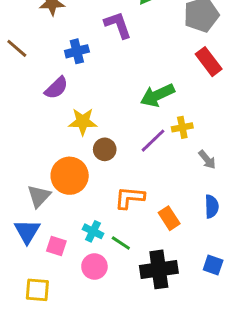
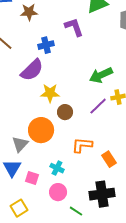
purple semicircle: (56, 88) -> (32, 70), size x1.4
green line: (121, 243) -> (76, 211), moved
yellow square: (37, 290) -> (19, 208), turned -36

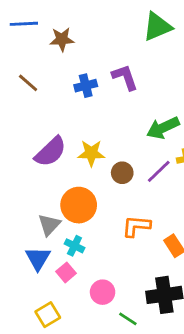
purple L-shape: (74, 27) -> (125, 77), moved
purple semicircle: (32, 70) -> (51, 152), moved
brown circle: (65, 112) -> (122, 173), moved
cyan cross: (57, 168) -> (74, 246), moved
pink square: (32, 178) -> (66, 272), turned 32

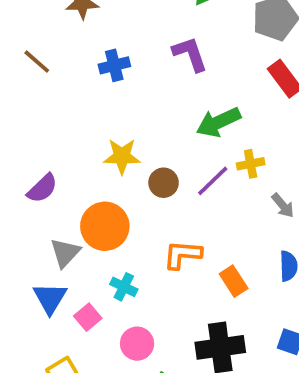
purple L-shape: (125, 77) -> (190, 54), moved
purple semicircle: (51, 152) -> (42, 188), moved, size x0.7
cyan cross: (74, 246) -> (124, 287), moved

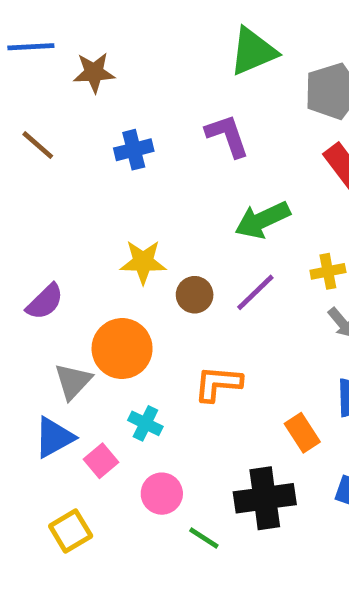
yellow cross: (251, 164) -> (328, 271), moved
orange rectangle: (234, 281) -> (302, 433), moved
blue triangle: (50, 298) -> (54, 437), turned 30

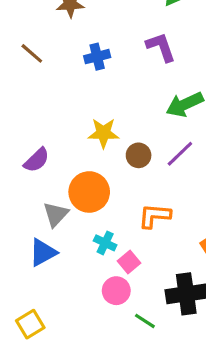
pink square: (101, 461) -> (129, 262), moved
yellow square: (71, 531) -> (30, 324), moved

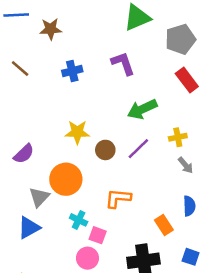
pink square: (129, 262) -> (98, 235), turned -30

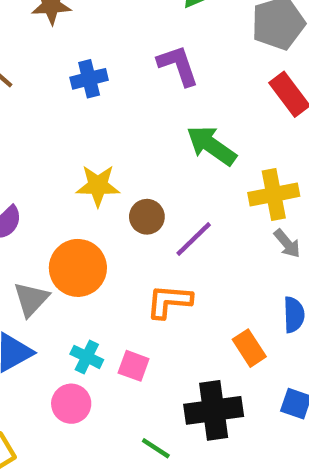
green arrow: (142, 109) -> (211, 146), turned 60
yellow cross: (178, 137) -> (274, 194), size x1.5
purple line: (138, 149) -> (194, 239), moved
cyan cross: (79, 220) -> (87, 357), moved
pink circle: (87, 258) -> (71, 404), moved

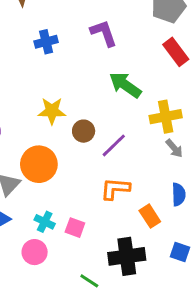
orange L-shape: (169, 301) -> (115, 189), moved

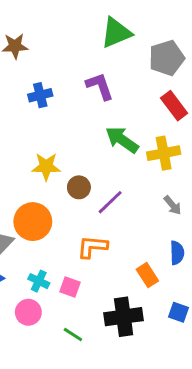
yellow cross: (166, 117) -> (164, 153), moved
orange L-shape: (115, 189) -> (92, 247), moved
green line: (89, 281) -> (73, 335), moved

